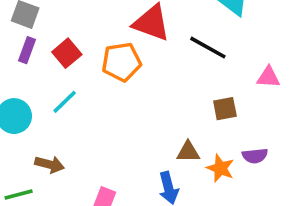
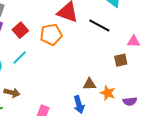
brown square: (225, 109) -> (121, 60), moved
purple semicircle: (255, 156) -> (130, 101), moved

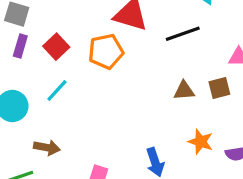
black line: (99, 25) -> (183, 34), turned -45
brown triangle: (89, 84) -> (184, 91), moved

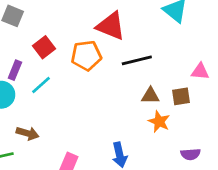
black line: (183, 34) -> (137, 60), moved
purple rectangle: (20, 46) -> (15, 70), moved
orange star: (201, 142) -> (159, 122), moved

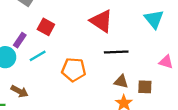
red square: (44, 47) -> (46, 27), turned -35
orange pentagon: (86, 56) -> (74, 70), moved
pink triangle: (200, 71) -> (166, 62), moved

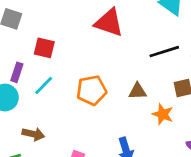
black line: (116, 52) -> (164, 52), moved
brown triangle: (121, 82) -> (137, 91), moved

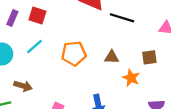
black line: (164, 52) -> (122, 18), moved, turned 30
purple rectangle: (17, 72) -> (12, 18), moved

